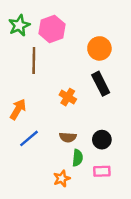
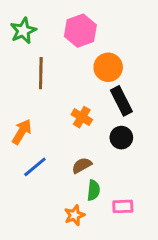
pink hexagon: (52, 29) -> (80, 31), moved
orange circle: (99, 48) -> (108, 67), moved
brown semicircle: (68, 137) -> (82, 165), turned 147
black circle: (102, 140) -> (121, 138), moved

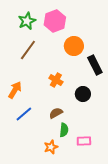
green star: (23, 31) -> (27, 21), moved
brown line: (41, 73) -> (28, 50), turned 35
black rectangle: (121, 101) -> (95, 65), moved

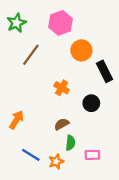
green star: (27, 21) -> (16, 23), moved
orange arrow: (15, 90) -> (16, 120), moved
blue line: (24, 114) -> (31, 155), moved, turned 72

